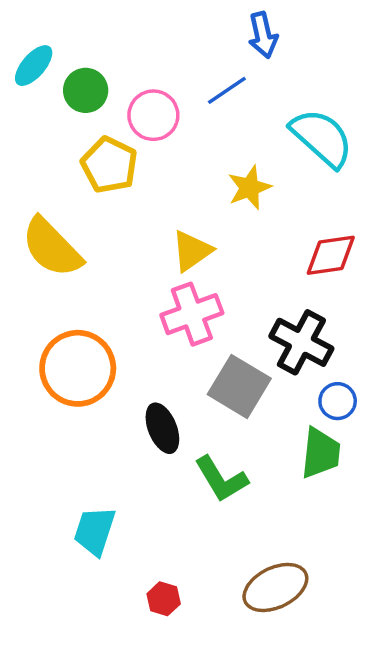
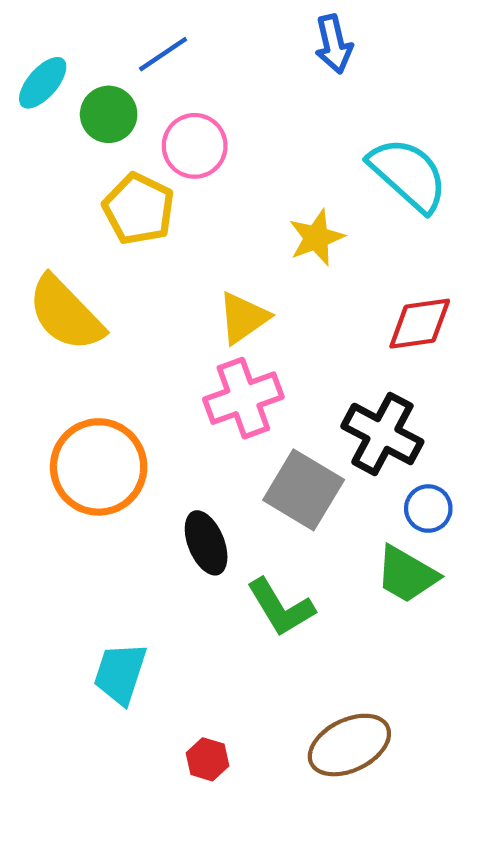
blue line: (227, 90) -> (163, 54), moved
green trapezoid: (321, 453) -> (407, 574), turned 114

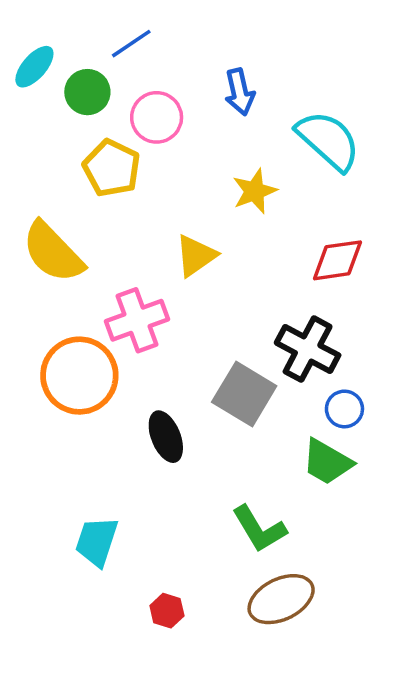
blue arrow: (334, 44) -> (240, 92), moved
pink cross: (243, 398) -> (137, 320), moved
green L-shape: (281, 607) -> (259, 529), moved

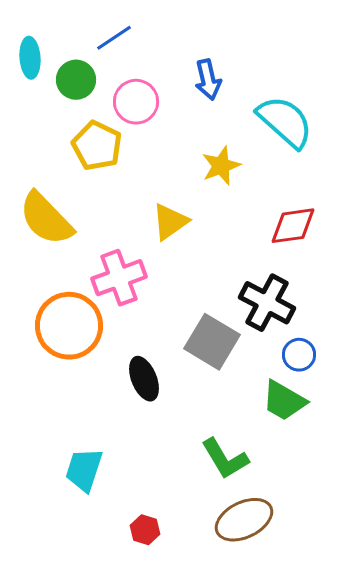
cyan ellipse: (34, 67) -> (30, 58), turned -45

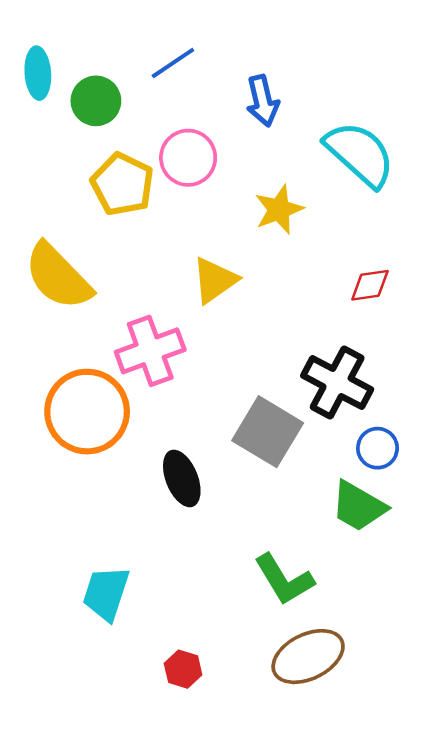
blue line: (114, 38) -> (173, 63), moved
pink circle: (136, 102) -> (188, 158), moved
red diamond: (293, 226) -> (370, 285), size x0.7

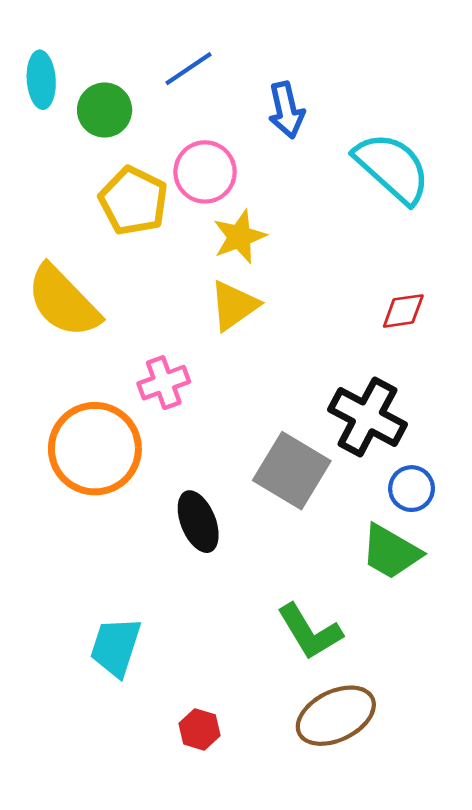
yellow star: (279, 209) -> (239, 237), moved
pink cross: (150, 351) -> (164, 383), size x0.7

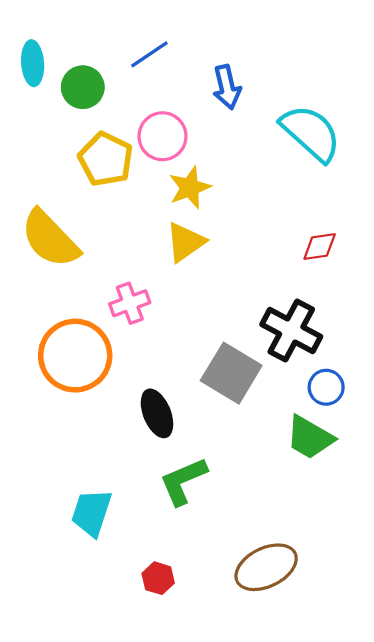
green L-shape: (310, 632) -> (183, 481), moved, turned 98

